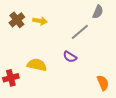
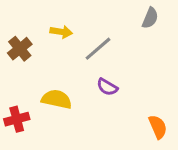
brown cross: (17, 20) -> (20, 49), moved
gray line: (80, 32) -> (98, 49), moved

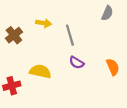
gray line: (98, 49) -> (70, 35), turned -65
orange semicircle: (158, 127) -> (113, 67), moved

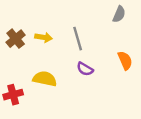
yellow arrow: (44, 23) -> (44, 37), moved
orange semicircle: (113, 67) -> (125, 60), moved

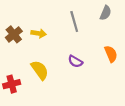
gray line: (78, 39) -> (74, 22), moved
yellow semicircle: (45, 79) -> (40, 70), turned 42

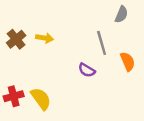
gray line: (74, 22) -> (102, 43), moved
yellow semicircle: (40, 70) -> (41, 99), moved

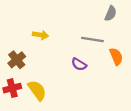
brown cross: (16, 39) -> (17, 60), moved
gray line: (102, 43) -> (92, 39), turned -65

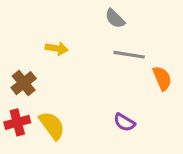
gray semicircle: (111, 13) -> (115, 18), moved, turned 112
purple semicircle: (79, 64) -> (124, 122), moved

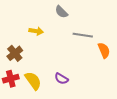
gray semicircle: (115, 18) -> (61, 12), moved
purple semicircle: (124, 122) -> (61, 79), moved

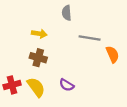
gray semicircle: (61, 12) -> (67, 13), turned 40
brown cross: (15, 53) -> (38, 58), moved, turned -35

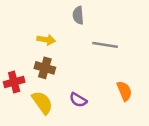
orange semicircle: (113, 54) -> (124, 91), moved
red cross: (12, 85) -> (14, 82), moved

